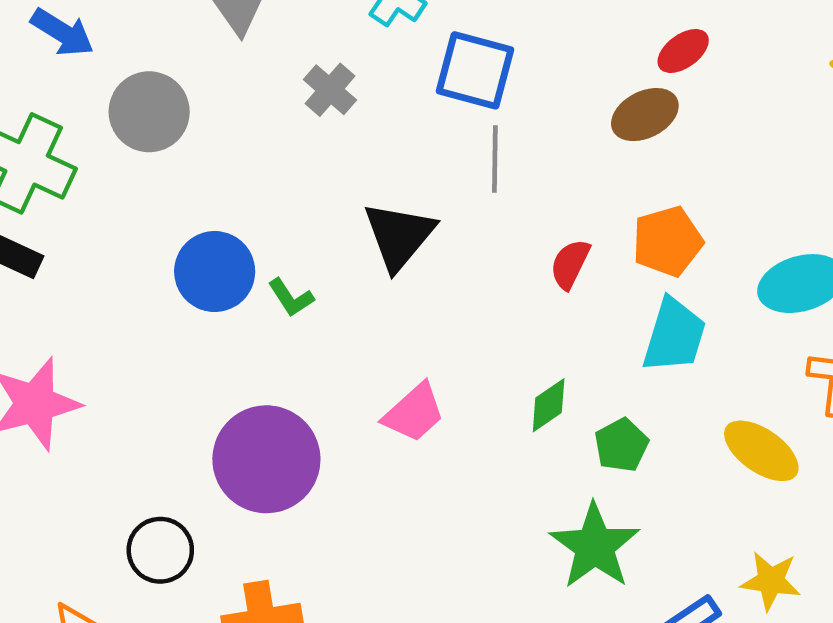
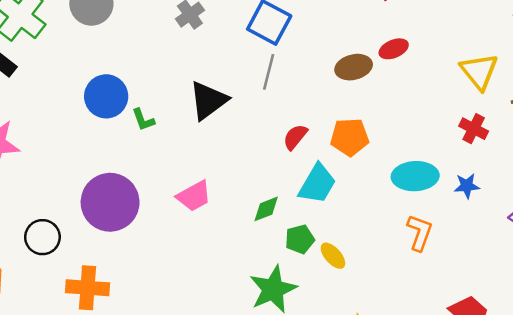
red ellipse: (683, 51) -> (394, 49), moved
cyan trapezoid: (674, 335) -> (317, 184), moved
yellow ellipse: (761, 451) -> (333, 256), moved, size x0.7

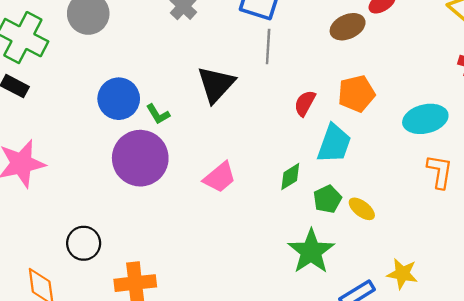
purple circle: (110, 202) -> (140, 158), moved

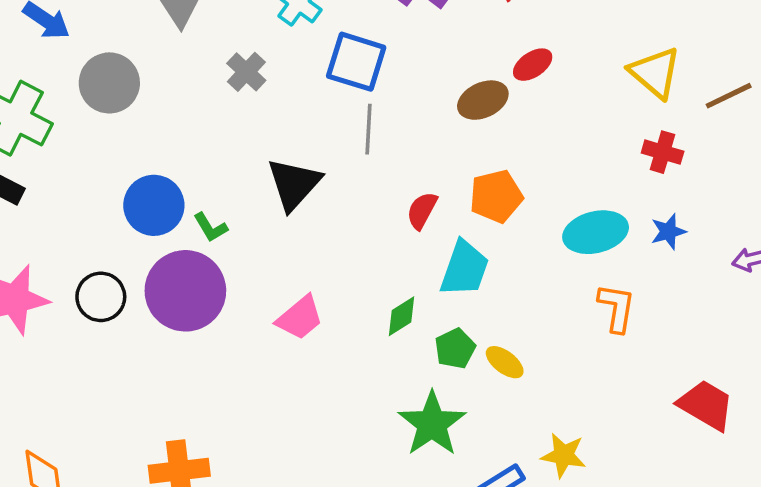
black circle: (84, 243) -> (101, 297), moved

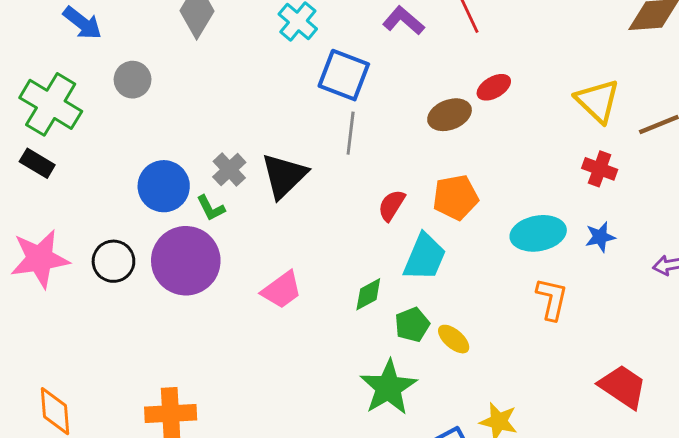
gray cross: (246, 72) -> (229, 170), moved
gray circle: (109, 83) -> (133, 80), size x0.7

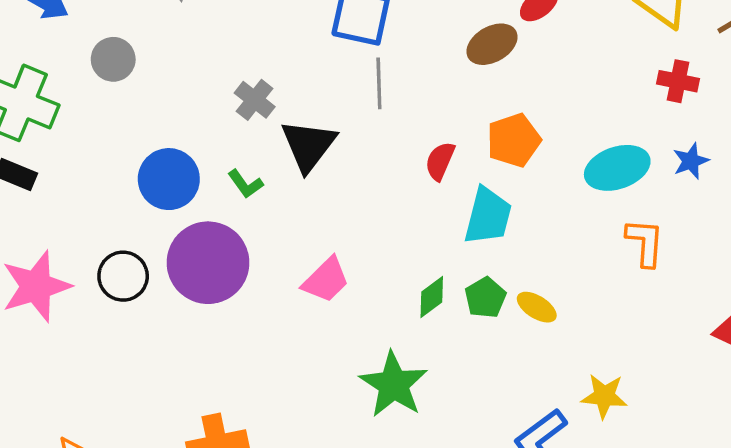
gray cross: (229, 170) -> (255, 100), moved
green L-shape: (211, 208) -> (245, 184), moved
green diamond: (368, 294) -> (432, 297), moved
green star: (388, 387) -> (394, 384), moved

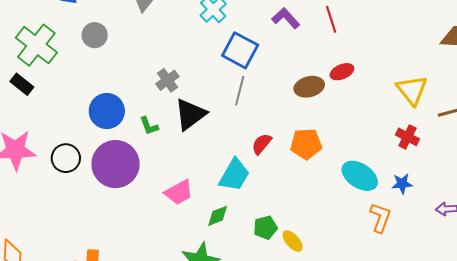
cyan ellipse: (617, 168) -> (360, 176), turned 36
cyan trapezoid: (488, 216) -> (234, 175), moved
orange L-shape: (645, 242) -> (380, 218), moved
green diamond: (432, 297) -> (218, 216), moved

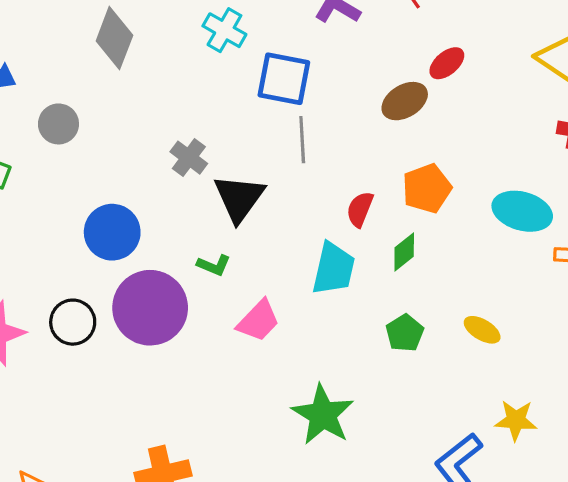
green L-shape: (149, 126) -> (214, 265), moved, turned -30
green diamond: (218, 216) -> (404, 252), moved
yellow ellipse: (293, 241) -> (482, 330), moved

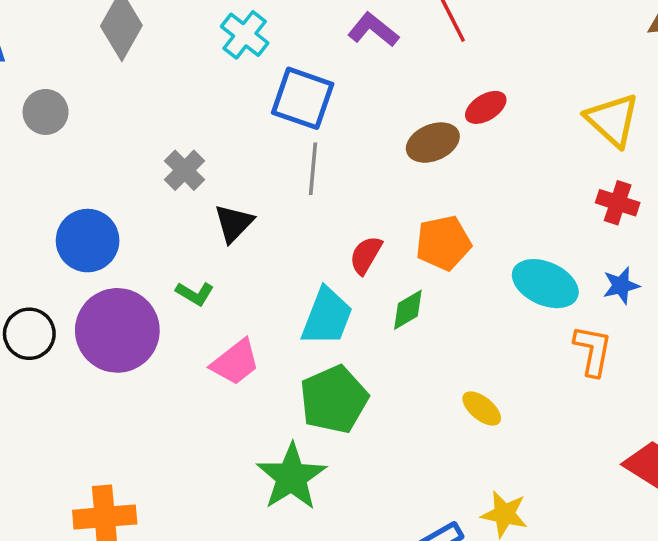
black triangle: (239, 198) -> (234, 223), size x0.7
green pentagon: (405, 333) -> (334, 399), moved, size x1.6

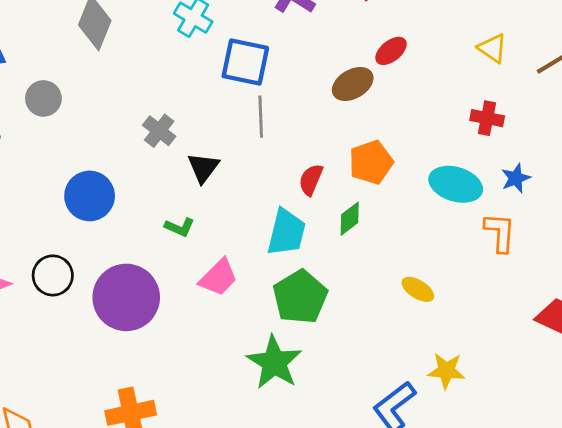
yellow triangle: (612, 120) -> (492, 48), size x0.7
red cross: (618, 203) -> (487, 118), moved
purple circle: (117, 330) -> (126, 297), moved

